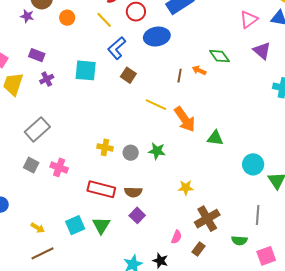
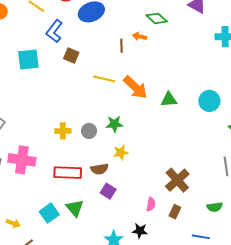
cyan circle: (253, 164) -> (209, 101), moved
pink cross: (59, 167) -> (22, 160), size x1.5
yellow star: (186, 188) -> (121, 152), moved
green semicircle: (239, 240) -> (215, 207), moved

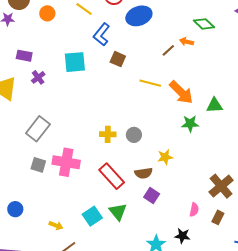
brown line: (121, 46) -> (168, 50), turned 48
green star: (114, 124) -> (190, 124), moved
red rectangle: (68, 173) -> (112, 176), turned 44

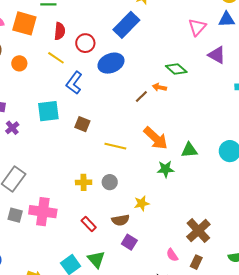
brown square: (118, 59) -> (82, 124), moved
yellow line: (150, 83) -> (115, 146), moved
red rectangle: (112, 176) -> (89, 224), size x0.6
pink semicircle: (194, 210) -> (172, 255), turned 136

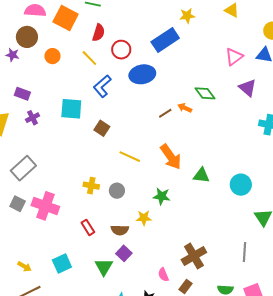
green star: (166, 169) -> (162, 196), moved
green triangle: (96, 259) -> (104, 267), moved

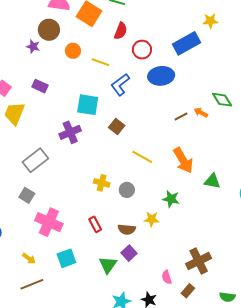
yellow line: (89, 58) -> (101, 62), moved, turned -30
purple cross: (32, 118) -> (70, 132), moved, size x1.5
pink cross: (45, 206) -> (49, 222), moved

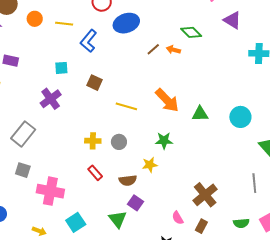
cyan square: (88, 105) -> (61, 68), size x0.6
brown line: (181, 116) -> (153, 49), moved
red rectangle: (95, 224) -> (95, 173), moved

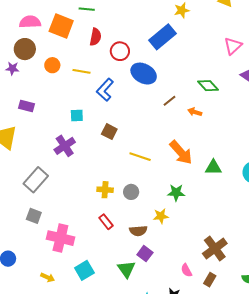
blue ellipse: (126, 23) -> (144, 74), turned 45
orange arrow: (173, 50) -> (195, 112), moved

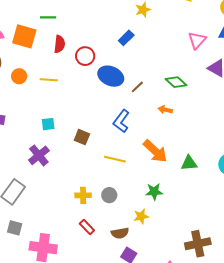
blue rectangle: (163, 37) -> (126, 38), size x0.6
blue L-shape: (105, 90) -> (121, 121), moved
brown line: (169, 101) -> (137, 87), moved
brown cross: (215, 248) -> (198, 244), turned 30

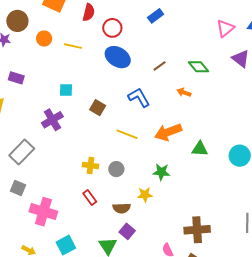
blue ellipse: (111, 76) -> (118, 57), moved
blue L-shape: (121, 121) -> (139, 98), turned 105
orange arrow: (155, 151) -> (168, 132), turned 108

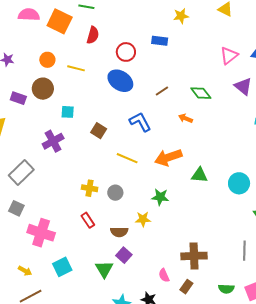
blue rectangle: (156, 16) -> (160, 41), turned 42
brown circle: (17, 21) -> (43, 89), moved
red circle: (112, 28) -> (126, 52), moved

